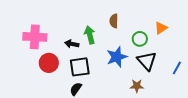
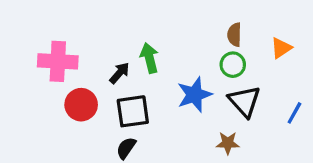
brown semicircle: (114, 21) -> (234, 35), moved
orange triangle: (161, 28) -> (281, 48), moved
black arrow: (72, 44) -> (119, 73), turned 120

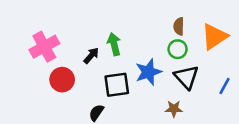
orange triangle: (281, 48) -> (214, 36), size x1.6
pink cross: (58, 61) -> (44, 47), turned -32
black square: (133, 111) -> (117, 85), moved

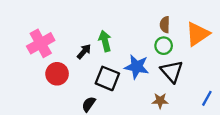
blue star: (148, 72) -> (137, 67), turned 30
black square: (117, 85) -> (107, 78), turned 30
blue line: (225, 86) -> (207, 98), moved

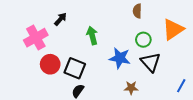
brown semicircle: (165, 25) -> (137, 11), moved
black arrow: (84, 52) -> (60, 19), moved
black square: (107, 78) -> (75, 68), moved
brown star: (160, 101) -> (131, 88), moved

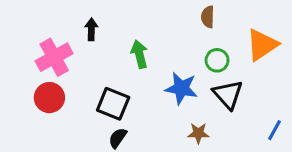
black arrow: (60, 19) -> (91, 29), turned -40
red circle: (50, 64) -> (49, 98), moved

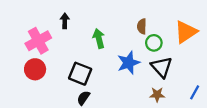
brown semicircle: (208, 17) -> (142, 26), moved
blue star: (181, 88) -> (129, 63), turned -30
brown star: (198, 133) -> (157, 95), moved

